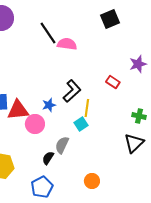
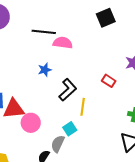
black line: (48, 33) -> (44, 32), turned -50
blue star: (49, 105) -> (45, 70), moved
cyan square: (81, 124) -> (70, 129), moved

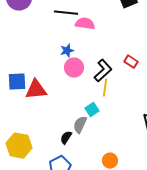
black L-shape: (68, 90) -> (103, 71), moved
pink circle: (31, 123) -> (74, 68), moved

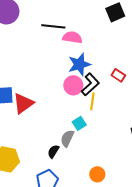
blue star: (67, 51) -> (79, 64), moved, size x1.6
pink circle: (74, 68) -> (73, 85), moved
red triangle: (36, 90) -> (23, 103), turned -30

